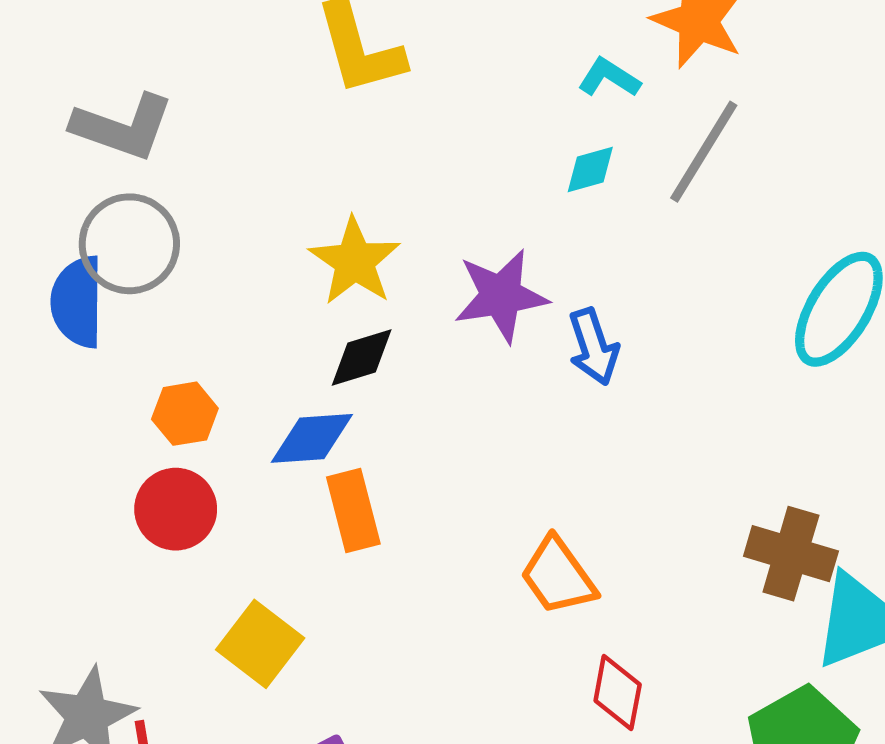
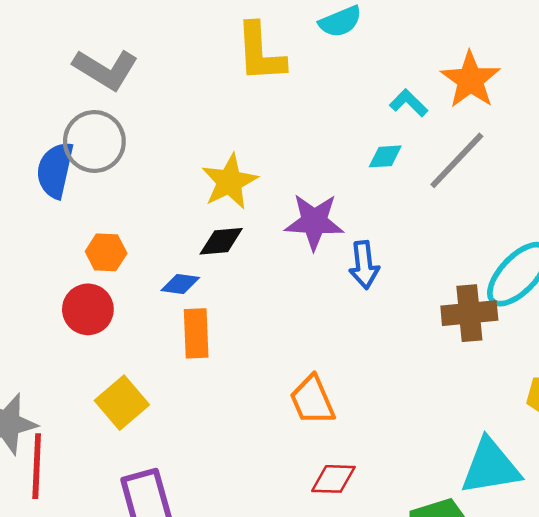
blue diamond: (312, 438) -> (180, 284), size x0.7
brown cross: (791, 554) -> (469, 313), moved, turned -34
red diamond: (618, 693) -> (333, 479), turned 69

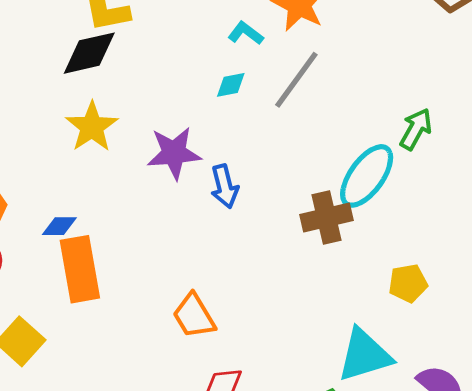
black diamond: (221, 241) -> (89, 53), moved, size x1.4
orange rectangle: (196, 333) -> (80, 269), size x1.4

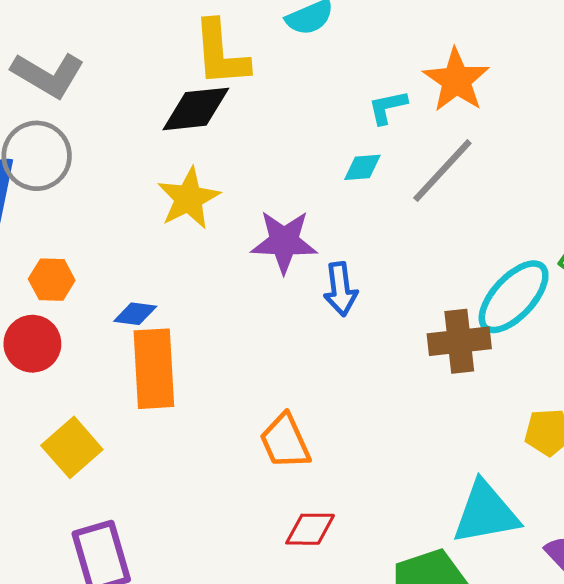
cyan L-shape: (246, 33) -> (388, 107), turned -56

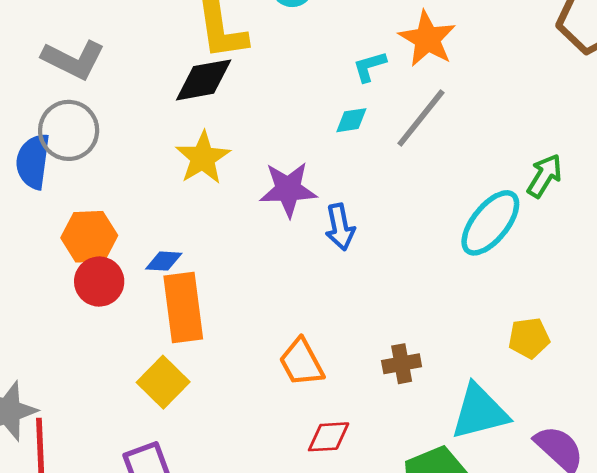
orange hexagon: (52, 280) -> (89, 237), size x1.4
brown cross: (459, 341) -> (402, 364), moved, size x0.7
red circle: (32, 344) -> (99, 282), moved
yellow square: (72, 447) -> (163, 382), moved

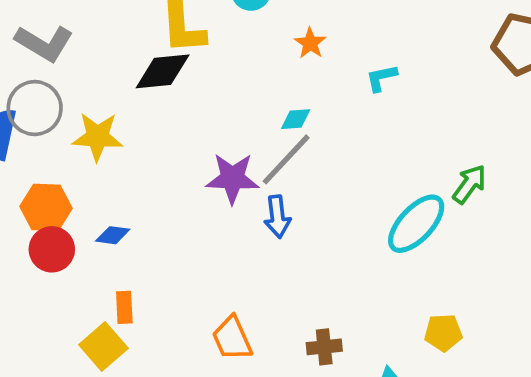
orange star: (427, 39) -> (310, 43), moved, size x0.6
cyan L-shape: (370, 66) -> (381, 78), moved
gray line: (421, 118) -> (286, 159), moved
yellow star: (203, 158) -> (97, 137), moved, turned 30
orange rectangle: (183, 308) -> (124, 307), moved, size x0.5

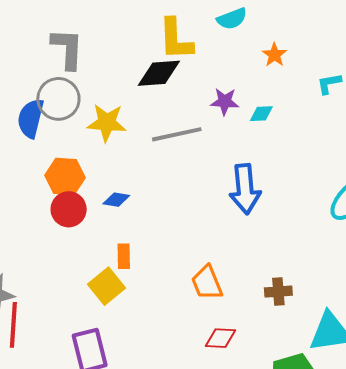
gray L-shape: (44, 43) -> (67, 49), turned -120
gray line: (286, 159) -> (177, 134), moved, turned 33
purple star: (232, 178) -> (225, 101), moved, size x0.7
blue arrow: (277, 217) -> (245, 189), size x1.5

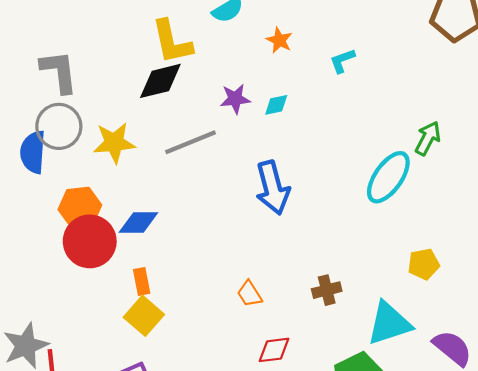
blue diamond: (116, 200) -> (138, 222), size x1.4
red circle: (69, 209) -> (90, 241), size x1.4
orange rectangle: (124, 256) -> (142, 281), moved
orange trapezoid: (207, 283) -> (249, 294), size x0.7

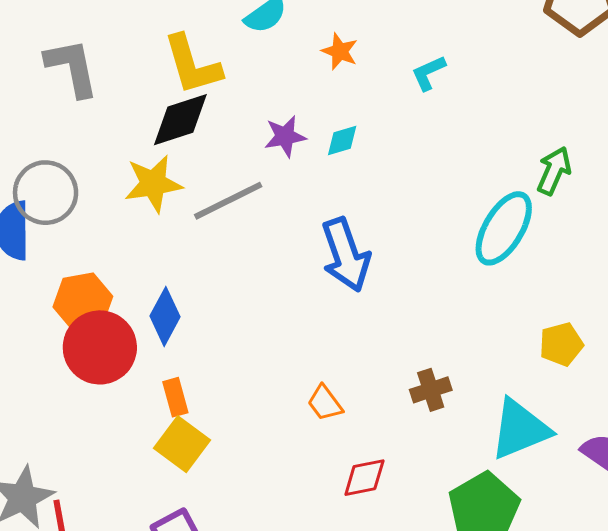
gray L-shape: (59, 72) -> (72, 68), moved
yellow star: (114, 143) -> (153, 184), moved
blue diamond: (138, 222) -> (165, 316), turned -57

